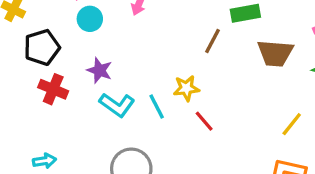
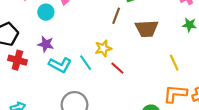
cyan circle: (90, 19) -> (46, 12), moved
brown trapezoid: (275, 53) -> (147, 29), moved
yellow line: (292, 124) -> (174, 63), turned -56

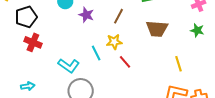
brown line: (116, 16) -> (118, 16), moved
purple star: (46, 44) -> (86, 15), moved
cyan L-shape: (60, 65) -> (69, 66), moved

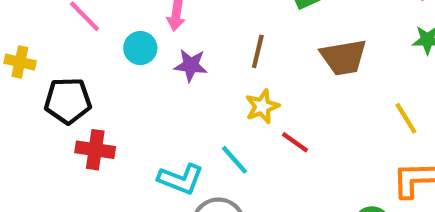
black pentagon: (26, 17) -> (68, 101), turned 30
cyan line: (96, 53) -> (235, 160), moved

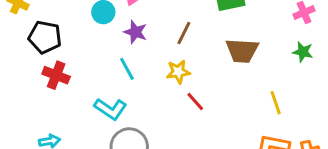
cyan line: (235, 160) -> (127, 69), moved

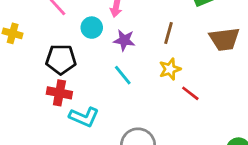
black pentagon: (45, 37) -> (61, 59), moved
cyan L-shape: (110, 109) -> (84, 117), moved

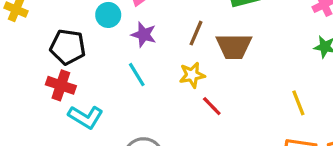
brown trapezoid: (224, 39) -> (234, 46), moved

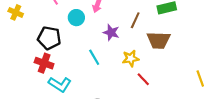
brown line: (196, 33) -> (135, 20), moved
purple star: (144, 35) -> (111, 32), moved

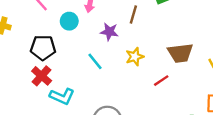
brown trapezoid: (159, 40) -> (180, 53), moved
red cross: (44, 63) -> (42, 76), turned 30
red line: (143, 79) -> (161, 81), moved, turned -72

